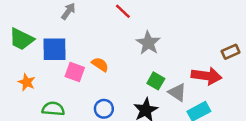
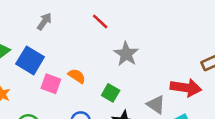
blue square: (54, 49) -> (30, 60), turned 32
green square: (156, 81) -> (111, 93), moved

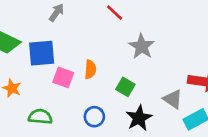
blue square: (30, 60) -> (42, 53), turned -36
orange semicircle: (77, 76) -> (90, 69), turned 60

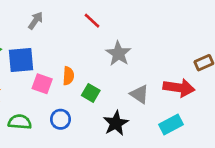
green square: (125, 87) -> (91, 93), moved
gray triangle: (173, 99) -> (139, 94), moved
blue circle: (94, 117) -> (61, 119), moved

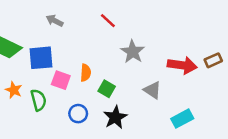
gray arrow: (36, 21) -> (55, 21), turned -98
red arrow: (179, 88) -> (182, 65), moved
green semicircle: (20, 122) -> (39, 100), moved, turned 70
black star: (116, 123) -> (115, 117), moved

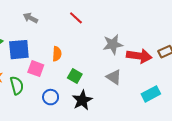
gray star: (133, 52) -> (113, 44), moved, turned 30
orange semicircle: (86, 73) -> (57, 54), moved
cyan rectangle: (182, 119) -> (151, 94), moved

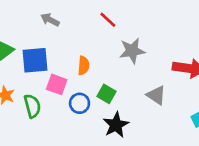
gray star: (113, 44) -> (132, 51), moved
blue circle: (51, 97) -> (80, 103), moved

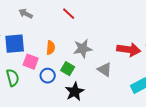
gray star: (132, 51) -> (83, 49), moved

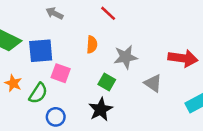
orange semicircle: (51, 48) -> (92, 45), moved
blue circle: (48, 76) -> (56, 117), moved
green semicircle: (13, 78) -> (38, 93), turned 48
black star: (75, 92) -> (101, 109), moved

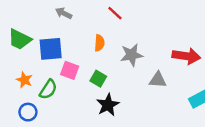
green square: (107, 82) -> (98, 79), moved
gray triangle: (153, 83) -> (158, 80), turned -30
blue circle: (56, 117) -> (28, 112), moved

